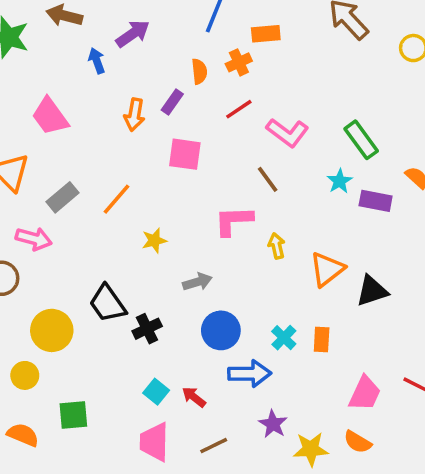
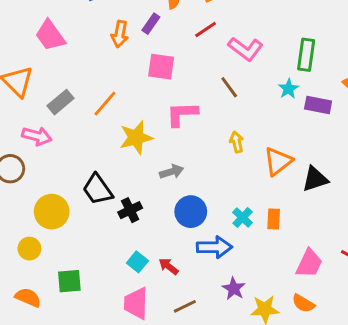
green rectangle: (361, 140) -> (306, 55), turned 44
pink L-shape: (233, 221) -> (182, 114), moved
yellow star: (154, 241) -> (136, 138), size x1.6

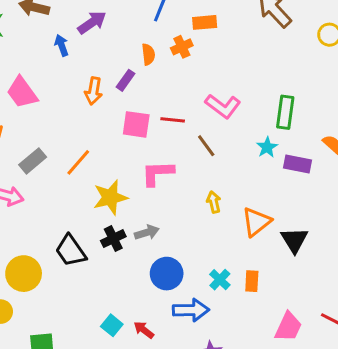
red line: (206, 30) -> (173, 120), moved, turned 40
black triangle: (315, 179) -> (294, 240), turned -44
black cross: (130, 210) -> (113, 239), moved

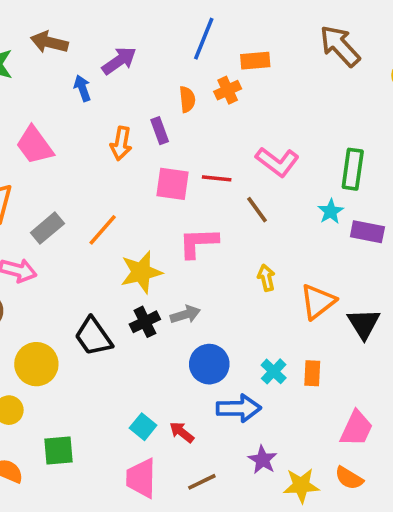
purple rectangle: (125, 80) -> (160, 131), turned -55

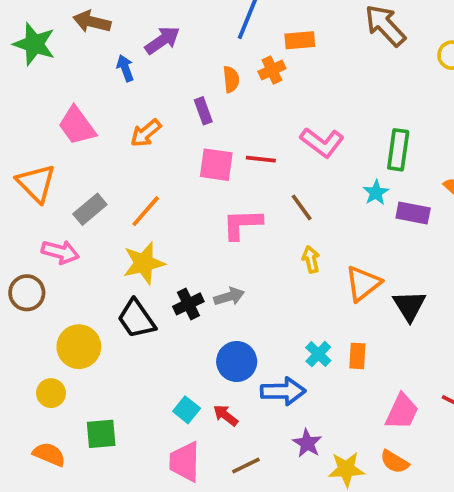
orange arrow: (121, 143) -> (146, 133), moved, turned 40
brown line: (257, 210) -> (302, 207), moved
yellow star: (141, 272) -> (144, 263), moved
blue circle: (209, 364) -> (237, 362), moved

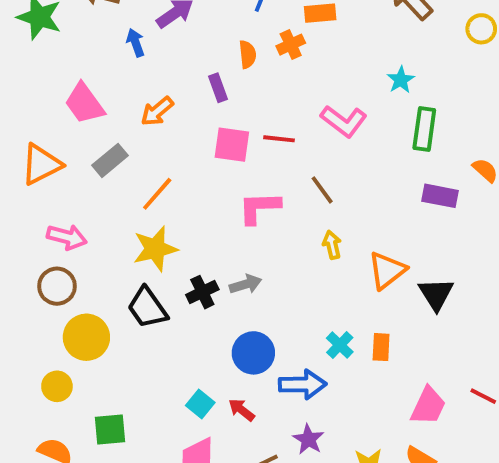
orange triangle: (36, 183) -> (41, 164), turned 48
cyan star: (376, 193) -> (401, 80), moved
gray rectangle: (90, 209) -> (110, 160), moved
brown circle: (27, 293) -> (57, 286), moved
purple star: (307, 443) -> (308, 439), moved

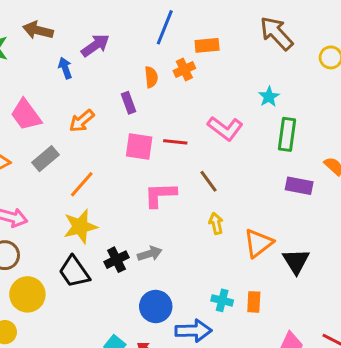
cyan cross: (340, 345) -> (222, 300), turned -30

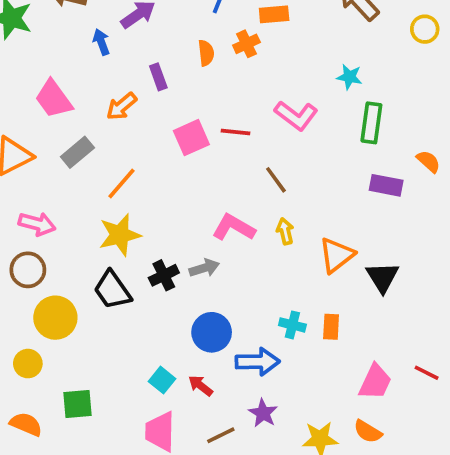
cyan star: (269, 97) -> (349, 77), turned -30
purple rectangle: (129, 103) -> (158, 77), moved
pink square: (139, 147) -> (191, 138), turned -32
pink L-shape: (160, 195) -> (234, 228), moved, turned 32

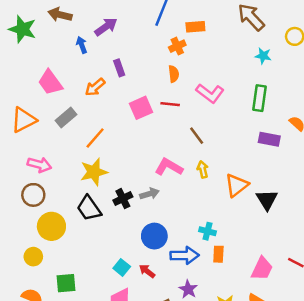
orange semicircle: (206, 53) -> (174, 74), moved
cyan star: (349, 77) -> (263, 56), moved
orange rectangle: (331, 327) -> (218, 254), moved

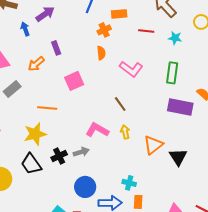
red line: (170, 104) -> (146, 31), moved
orange line: (95, 138) -> (47, 108), moved, turned 54
purple rectangle: (269, 139) -> (180, 107), size x1.4

